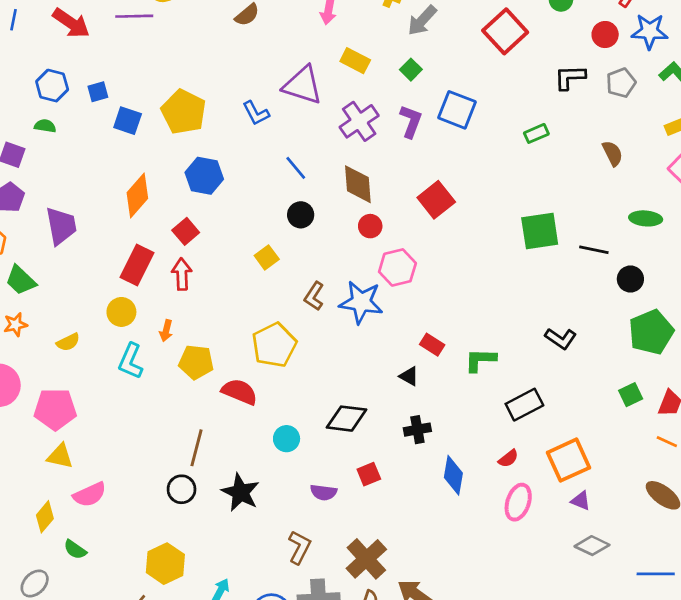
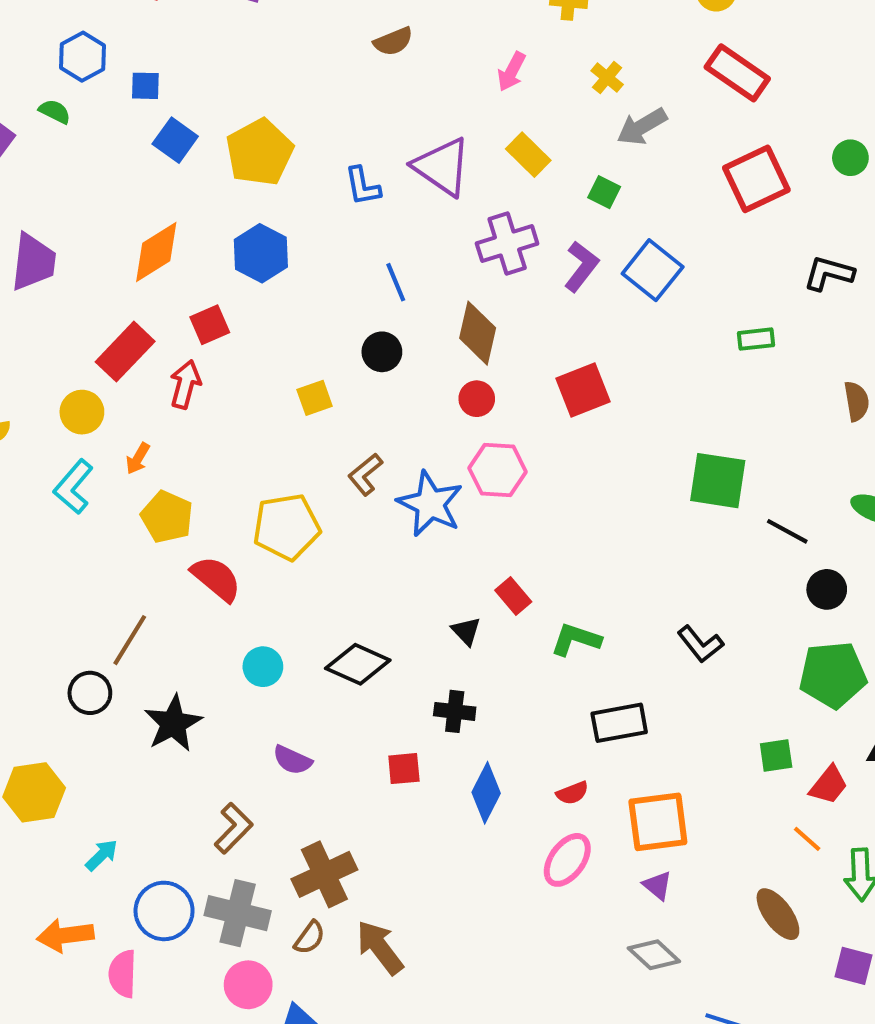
green square: (411, 70) -> (604, 192), turned -35
red square: (369, 474) -> (404, 769), moved

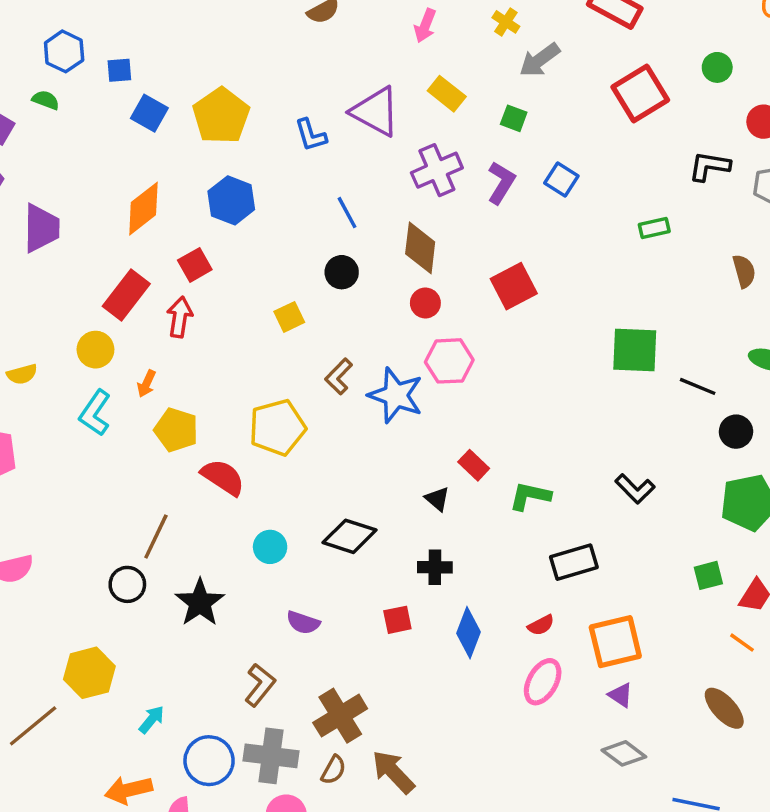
blue square: (653, 270) -> (561, 179), size x0.7

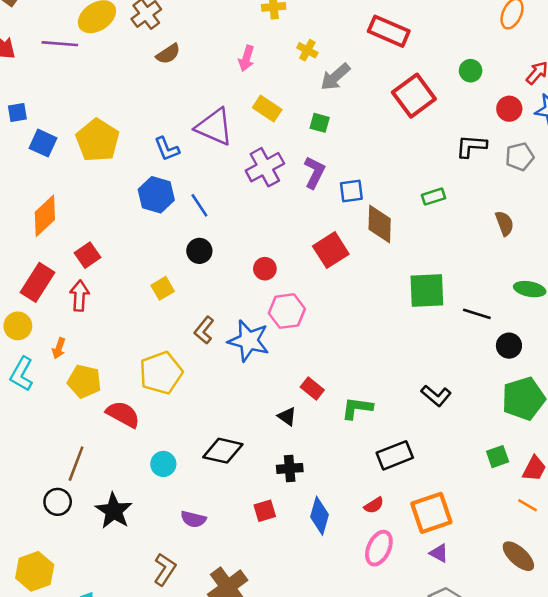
blue square: (561, 179) -> (351, 191), moved, turned -35
blue hexagon: (231, 200) -> (156, 195), moved
brown diamond: (420, 248) -> (380, 224), moved

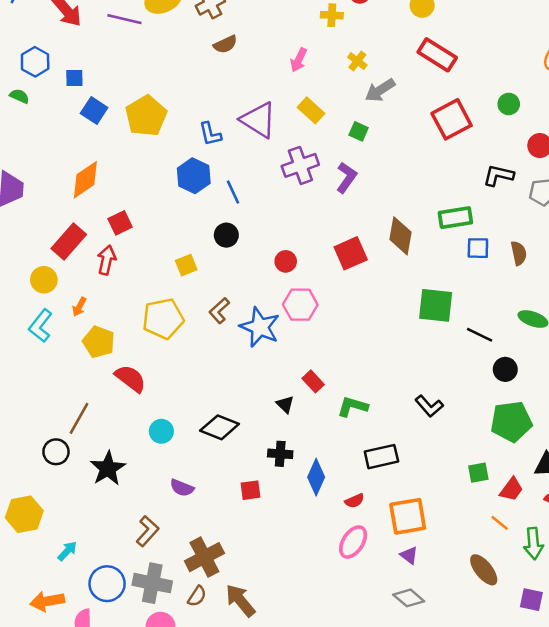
blue square: (351, 191) -> (478, 248), moved
green rectangle: (434, 197) -> (455, 218), size x1.5
yellow pentagon: (161, 373) -> (163, 319), moved
blue diamond: (320, 516) -> (316, 477), moved

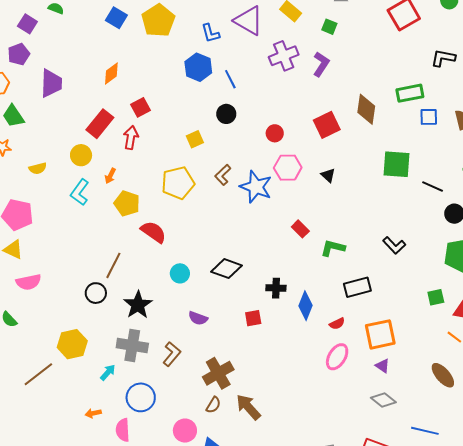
orange diamond: (85, 180) -> (111, 74), size x0.7
black triangle: (285, 404) -> (328, 175), moved
gray cross: (152, 583) -> (132, 345), moved
orange arrow: (47, 601) -> (93, 413), size x0.6

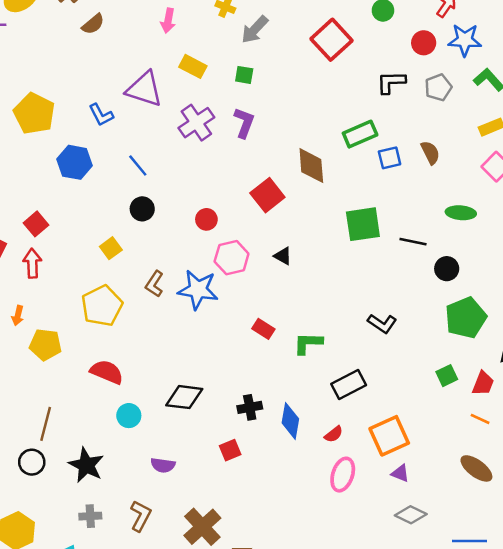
blue hexagon: (198, 67) -> (75, 162), moved
red semicircle: (153, 232) -> (107, 372), moved
gray cross: (132, 345) -> (90, 516), size x0.6

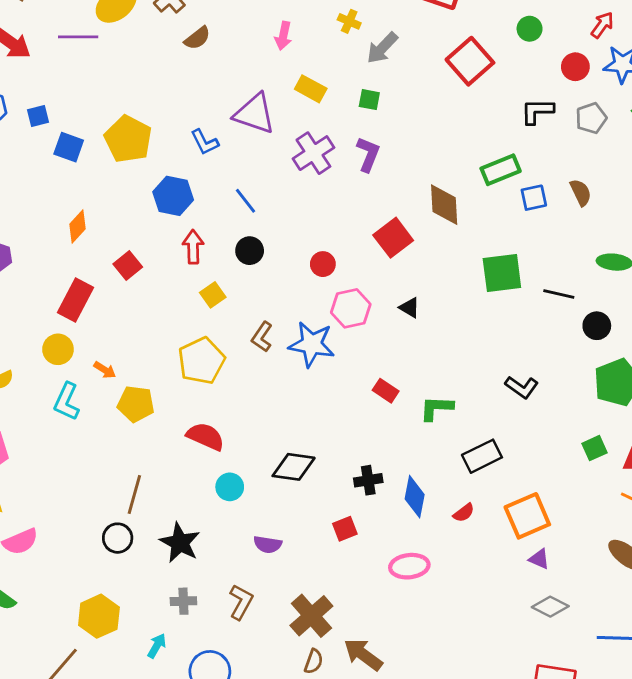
red arrow: (32, 263) -> (193, 247), moved
orange arrow: (18, 316) -> (105, 370), turned -72
pink ellipse: (343, 475) -> (409, 566), moved, turned 64

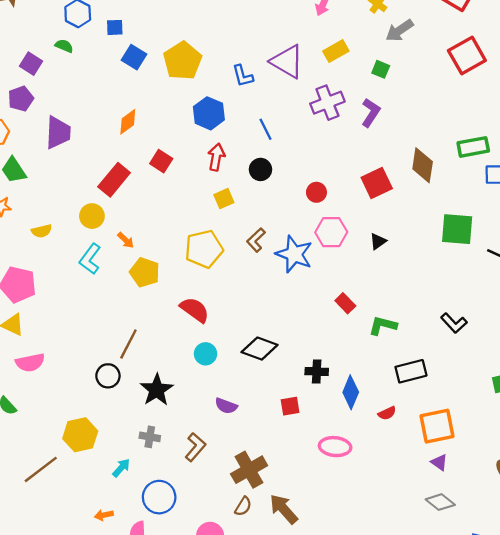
yellow rectangle: (311, 89) -> (336, 51), turned -70
red square: (128, 266) -> (161, 161), turned -30
black triangle: (410, 308) -> (378, 241), turned 42

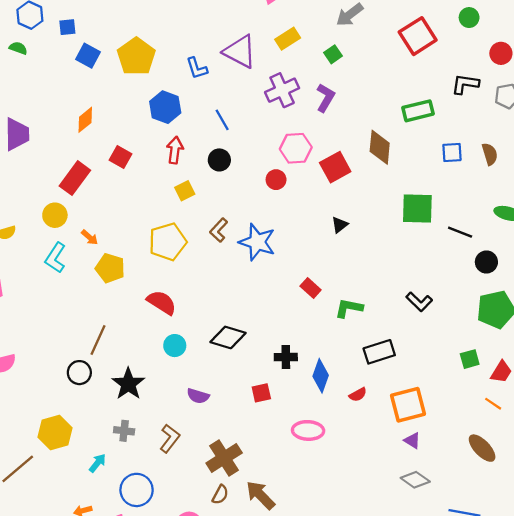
green square: (381, 69) -> (333, 54), turned 36
green rectangle: (473, 147) -> (418, 111), moved
pink hexagon: (331, 232) -> (296, 148), moved

